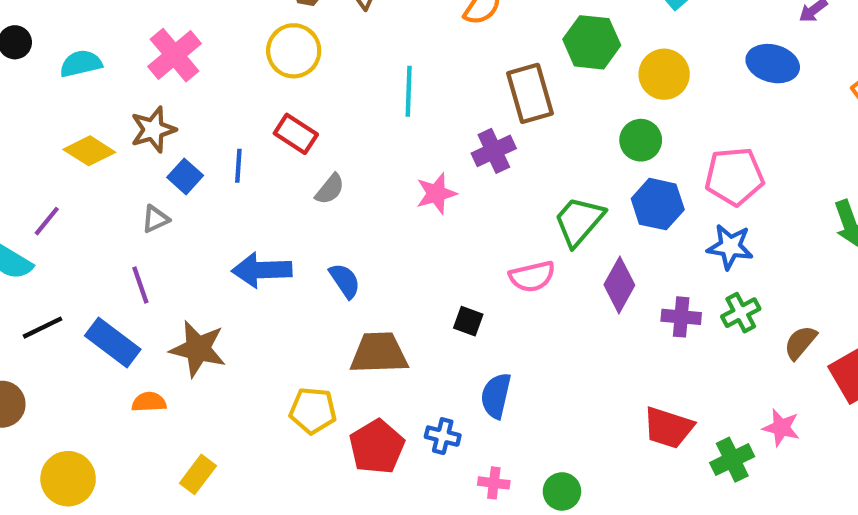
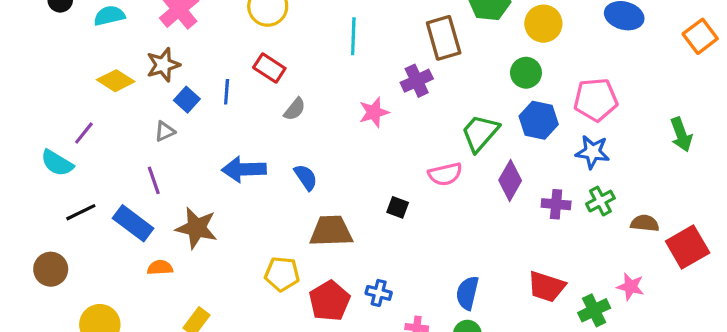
brown semicircle: (800, 342) -> (645, 223), turned 56
blue semicircle: (496, 396) -> (467, 293), moved

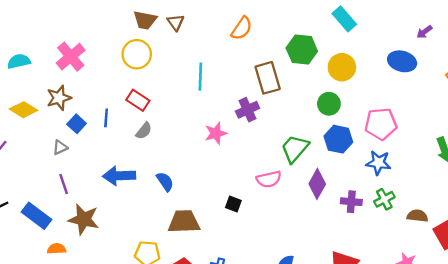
gray semicircle: (295, 109) -> (144, 131), moved
purple line: (154, 180) -> (64, 184), moved

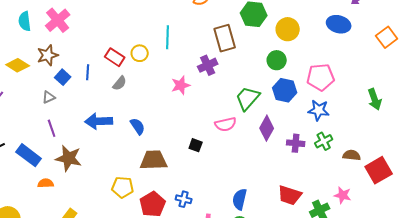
yellow circle: (137, 54) -> (140, 53), moved, size x0.7
cyan semicircle: (19, 61) -> (25, 21), moved, turned -84

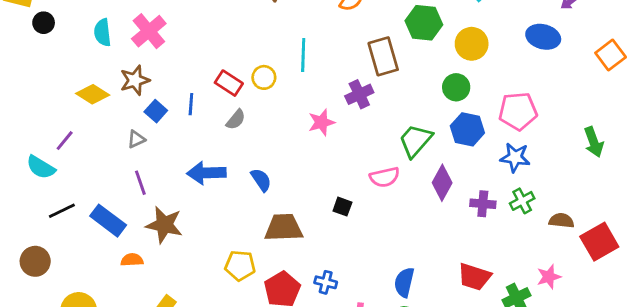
pink star: (343, 195) -> (549, 277), turned -30

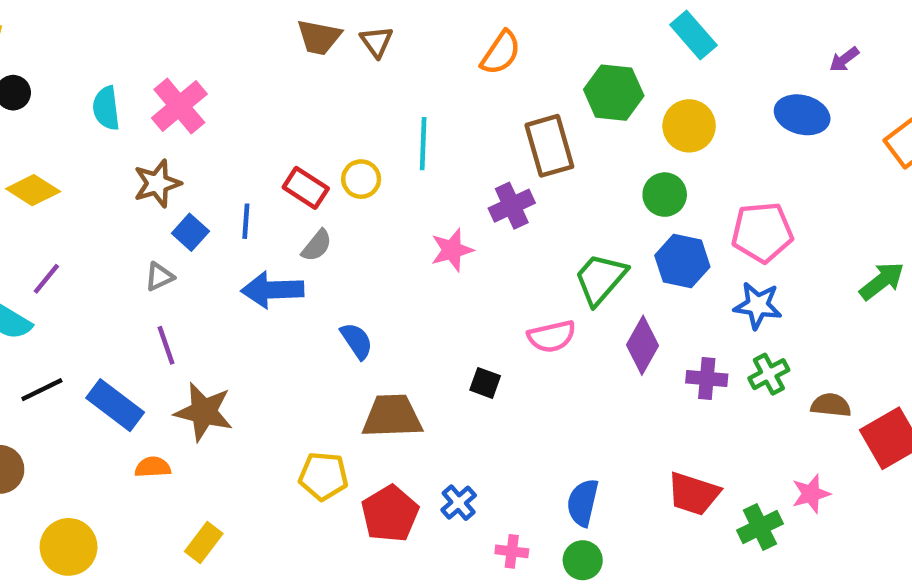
yellow diamond: (93, 94) -> (33, 190), moved
green arrow: (594, 142) -> (882, 281), turned -108
blue arrow: (206, 173) -> (272, 290), moved
blue cross: (326, 282) -> (459, 503), turned 35

